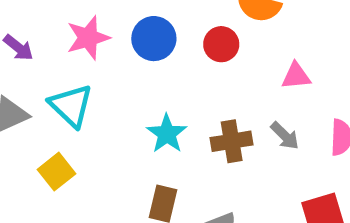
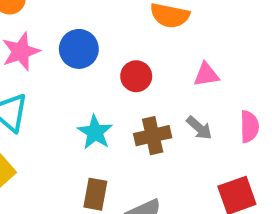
red circle: (221, 44) -> (136, 76), moved

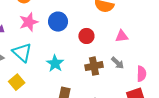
pink semicircle: (249, 127) -> (141, 74), moved
cyan star: (95, 132) -> (55, 63), moved

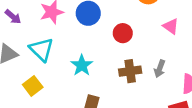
pink triangle: (122, 36) -> (171, 26), moved, turned 40
gray arrow: (118, 63) -> (160, 69), turned 64

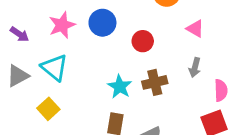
cyan star: (82, 65) -> (120, 87), moved
gray arrow: (160, 69) -> (195, 67), moved

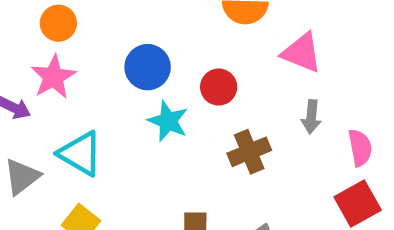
pink star: (62, 25) -> (53, 77), moved
pink triangle: (195, 29) -> (302, 53), size x1.4
cyan star: (120, 87) -> (168, 121), moved

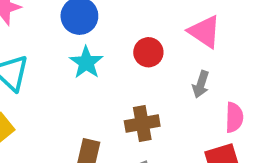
red circle: (219, 87) -> (148, 52), moved
brown cross: (249, 152) -> (142, 124), moved

